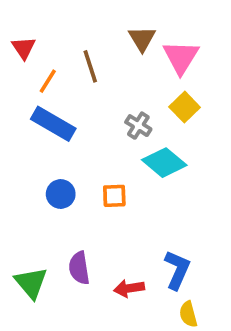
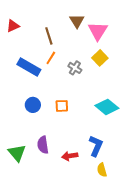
red triangle: (24, 48) -> (13, 26), turned 40
orange line: (48, 81) -> (51, 58), moved
cyan diamond: (164, 163) -> (107, 107), moved

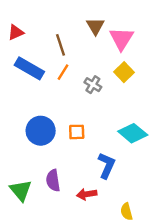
blue rectangle: (29, 67) -> (29, 68), moved
blue circle: (33, 105) -> (41, 131), size x1.5
blue L-shape: (96, 146) -> (107, 166), moved

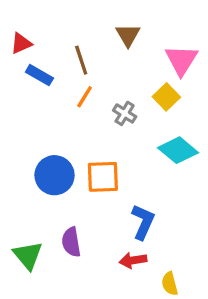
pink triangle: (122, 39) -> (181, 60), moved
blue rectangle: (29, 68) -> (39, 75), moved, size x0.7
orange square: (77, 132) -> (103, 177), size x1.5
cyan diamond: (133, 133) -> (178, 150), moved
red arrow: (87, 194) -> (133, 260), moved

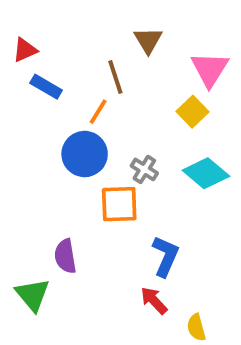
brown line: (81, 60) -> (115, 77), moved
gray cross: (125, 113) -> (144, 169), moved
blue circle: (55, 175) -> (85, 154), moved
purple semicircle: (71, 242) -> (65, 256), moved
red arrow: (133, 260) -> (154, 300), turned 56

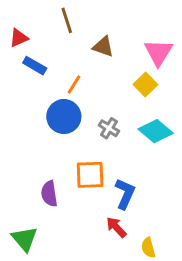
brown triangle: (148, 40) -> (103, 47), moved, turned -40
brown line: (115, 77) -> (67, 20), moved
orange square: (119, 204) -> (90, 175), moved
green triangle: (33, 295) -> (25, 239), moved

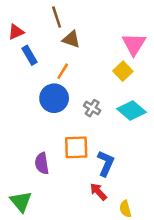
brown triangle: (103, 47) -> (71, 39), moved
blue rectangle: (35, 66) -> (29, 55), turned 30

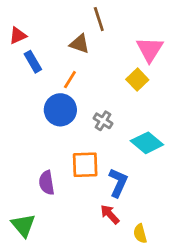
brown line: (57, 17) -> (99, 19), moved
cyan diamond: (132, 111) -> (147, 143), moved

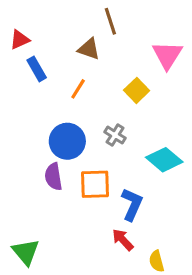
yellow square: (137, 80) -> (137, 90), moved
blue circle: (60, 110) -> (67, 141), moved
purple semicircle: (47, 183) -> (53, 177), moved

